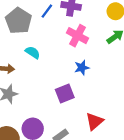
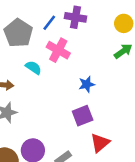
pink cross: (77, 36) -> (58, 50), moved
purple square: (65, 93) -> (83, 116), moved

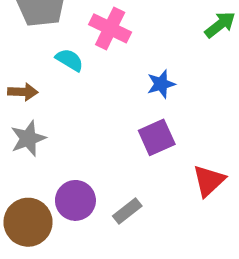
red triangle: (100, 143) -> (209, 181), moved

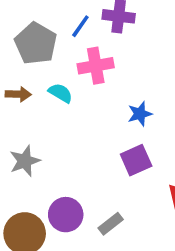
pink cross: (110, 28) -> (96, 66), turned -36
brown arrow: (23, 92) -> (18, 94), moved

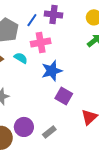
blue star: (140, 114) -> (52, 71), moved, size x1.5
purple square: (136, 160) -> (64, 96), turned -36

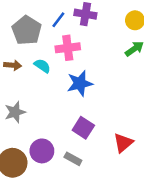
purple square: (64, 96) -> (83, 128), moved
gray rectangle: (49, 132) -> (73, 159), turned 64

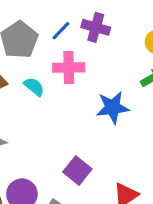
blue star: (80, 83) -> (113, 107), moved

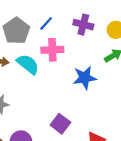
purple cross: (96, 27) -> (83, 25), moved
cyan semicircle: (34, 87) -> (28, 64), size x1.5

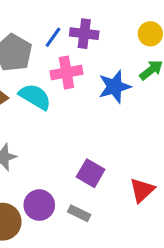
purple cross: (83, 25) -> (84, 34), moved
blue star: (85, 78) -> (115, 87), moved

